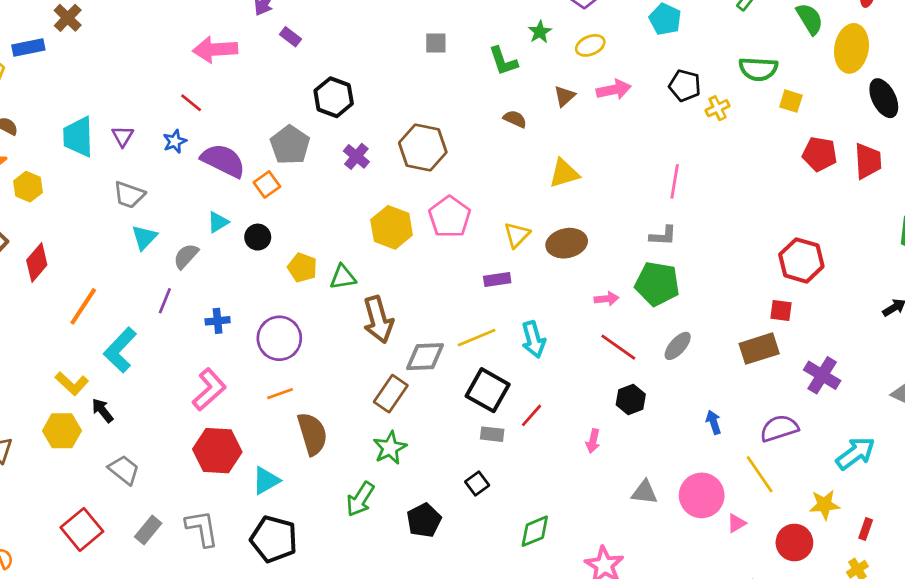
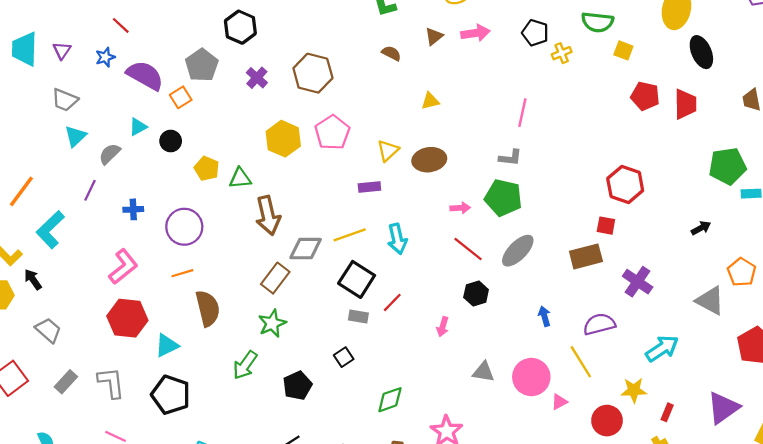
yellow triangle: (564, 173) -> (430, 101), size x0.7
gray ellipse: (678, 346) -> (518, 251), size x1.4

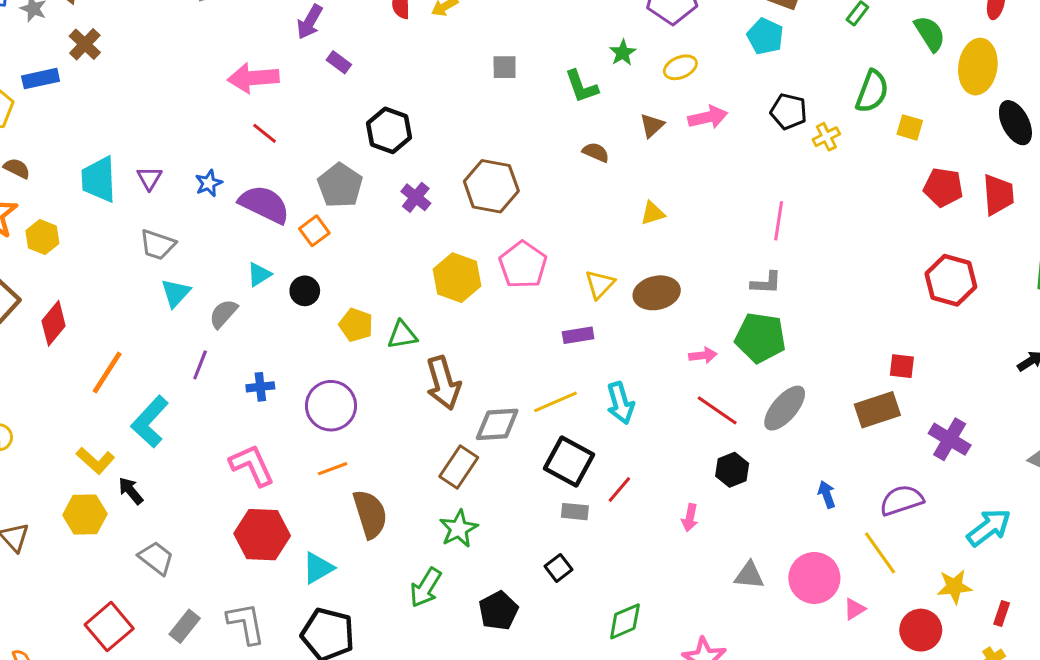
green semicircle: (597, 22) -> (872, 91), turned -72
red line: (121, 25) -> (265, 133), moved
red hexagon: (625, 185) -> (951, 280), moved
pink L-shape: (123, 267) -> (252, 465), turned -72

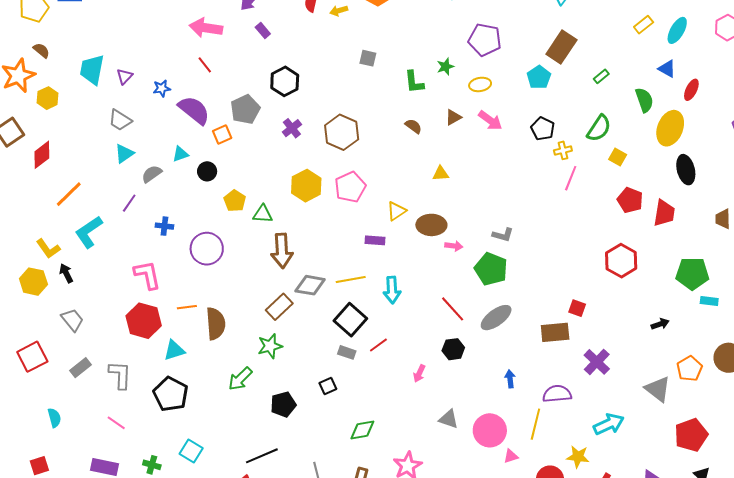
pink arrow: (708, 117) -> (490, 120), turned 35
pink line: (779, 221) -> (571, 178), moved
pink arrow: (703, 355) -> (454, 246), moved
orange line: (333, 469) -> (187, 307), moved
yellow line: (880, 553) -> (535, 424), turned 36

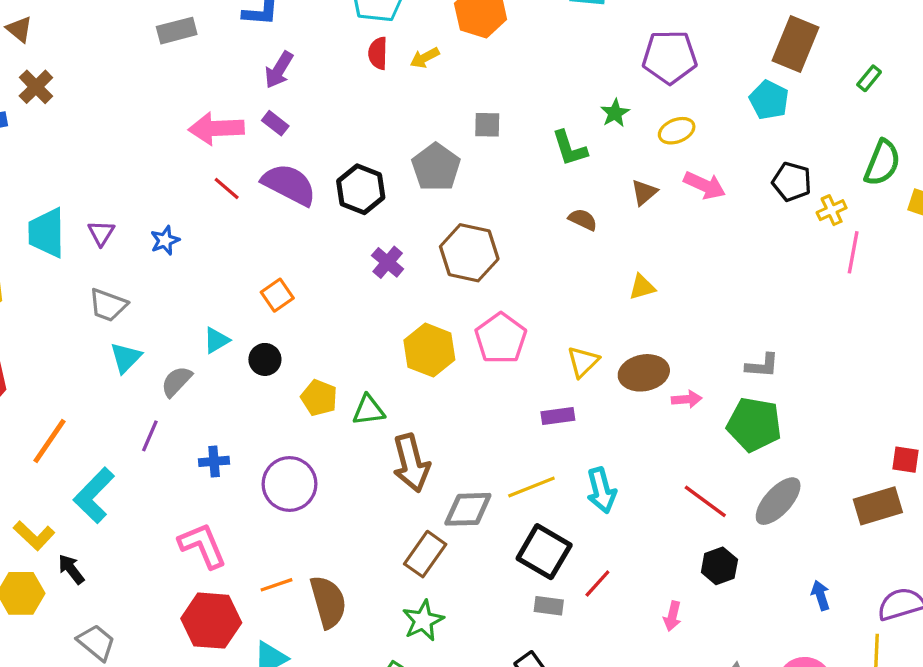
purple rectangle: (263, 30) -> (275, 123), moved
gray pentagon: (245, 109) -> (436, 167), moved
purple semicircle: (194, 110) -> (289, 184), moved

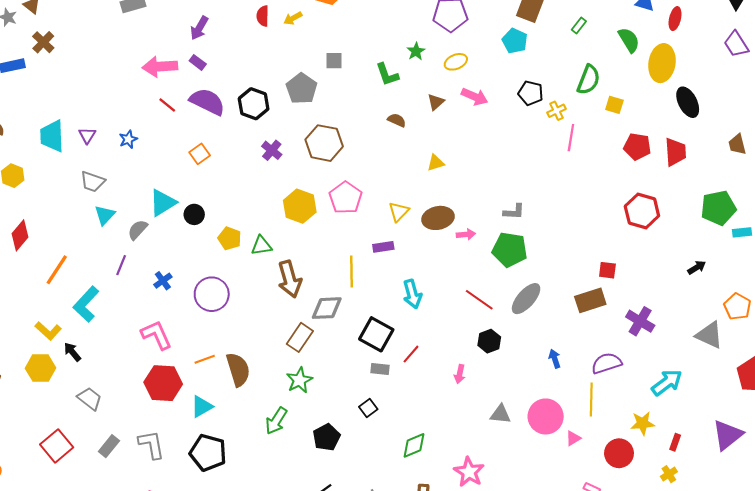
orange square: (277, 295) -> (200, 154), moved
cyan triangle: (216, 340) -> (163, 203), size x1.6
blue cross: (214, 461) -> (163, 281), turned -30
yellow line: (531, 487) -> (352, 272), moved, turned -68

